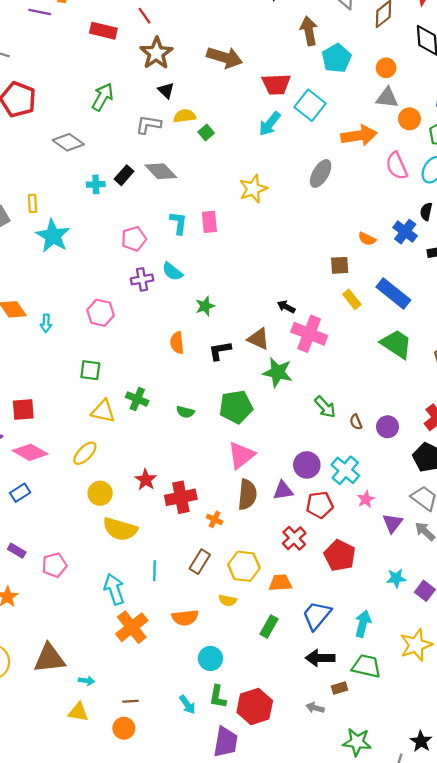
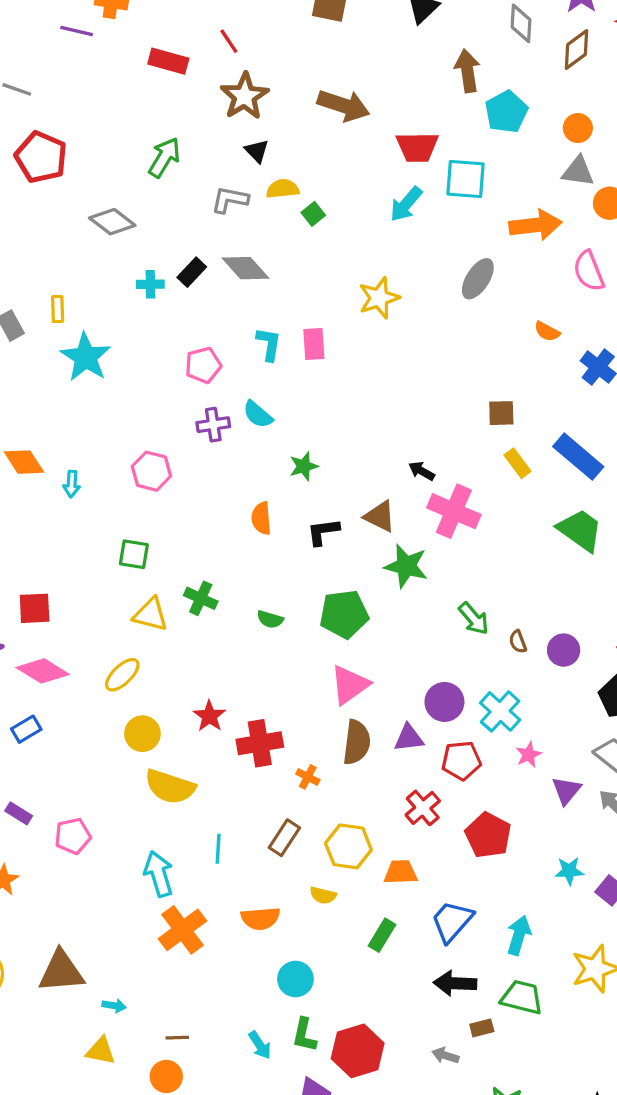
cyan square: (310, 105) -> (465, 179), turned -36
orange semicircle: (367, 239) -> (547, 331), moved

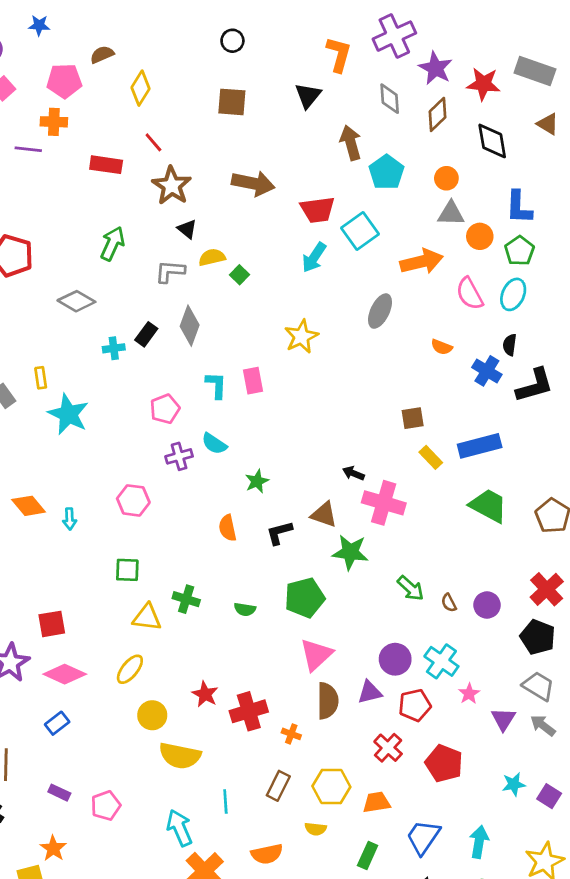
cyan square: (465, 179) -> (360, 231), turned -33
gray diamond: (246, 268) -> (190, 326), turned 69
blue rectangle: (578, 457) -> (480, 446), turned -48

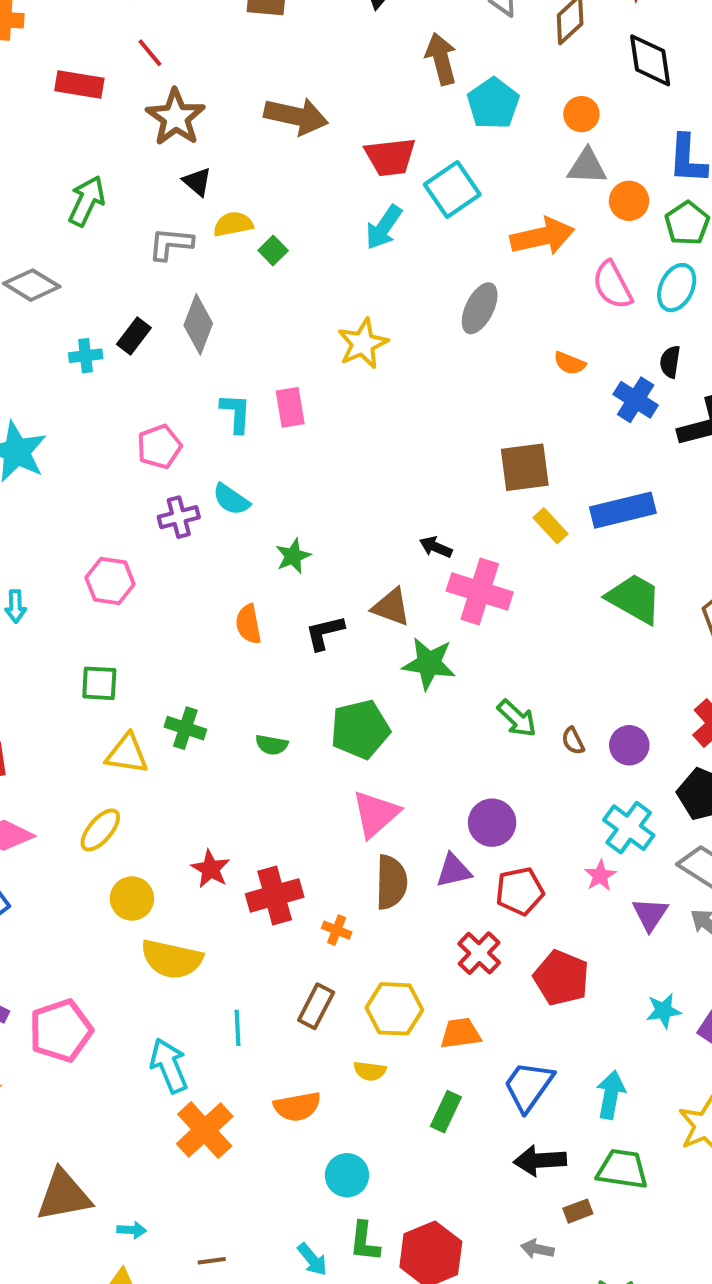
brown square: (413, 418) -> (525, 467), size x1.5
cyan cross: (441, 661) -> (629, 828), moved
pink pentagon: (106, 806) -> (61, 1031), size x1.4

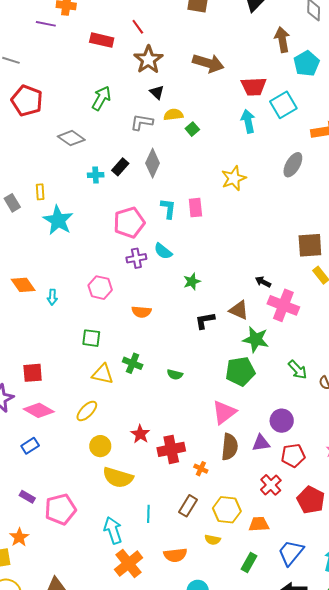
cyan arrow: (384, 227) -> (248, 121), turned 130
pink pentagon: (159, 447) -> (129, 223), size x1.4
orange semicircle: (248, 624) -> (141, 312), moved, turned -78
green pentagon: (360, 729) -> (240, 371), moved

